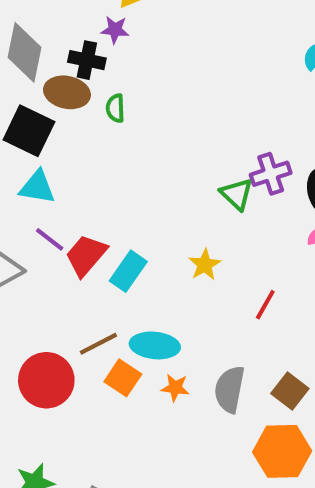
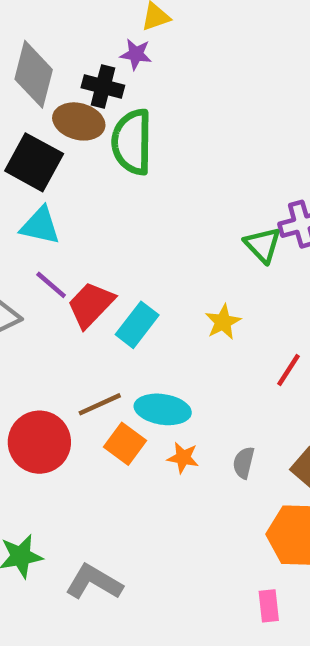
green semicircle: (115, 108) -> (132, 142), size x2.0
gray semicircle: (229, 389) -> (244, 463), size x0.6

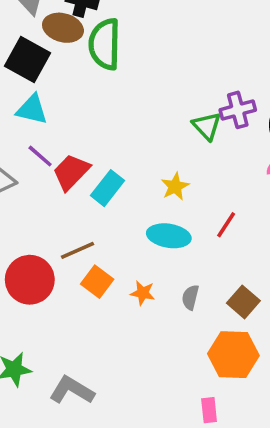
cyan ellipse: (163, 409) -> (169, 236), moved

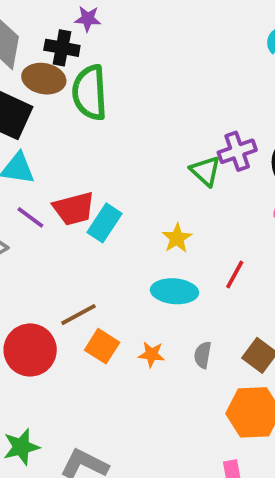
red trapezoid: (71, 172) -> (74, 209), moved, turned -144
cyan rectangle: (108, 188) -> (104, 223), moved

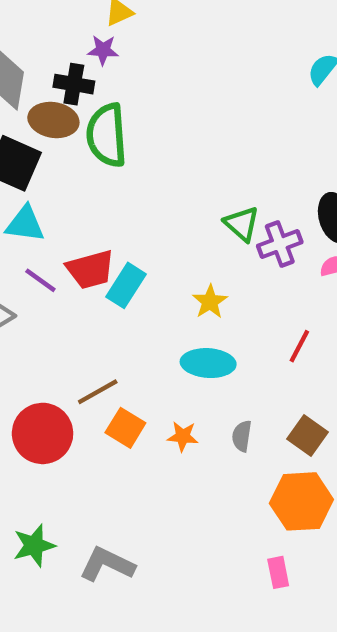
purple cross: (237, 151) -> (280, 244), moved
red line: (235, 275) -> (299, 346), moved

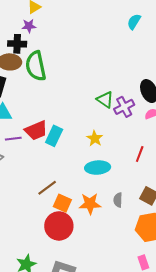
purple line: (40, 280) -> (13, 139), turned -35
red circle: (43, 433) -> (59, 226), moved
orange star: (183, 436) -> (90, 204), size x1.5

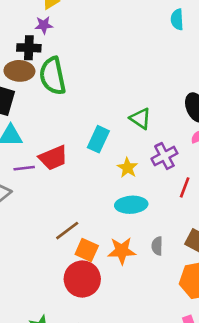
cyan semicircle: (134, 22) -> (177, 19), turned -35
purple cross: (124, 107) -> (164, 156), moved
cyan rectangle: (54, 136) -> (98, 139), moved

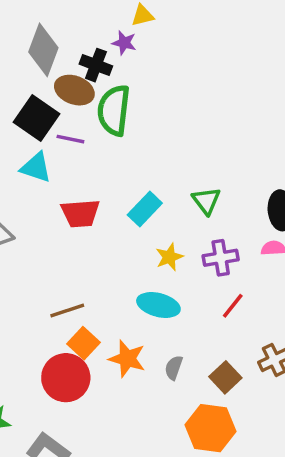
purple line: (24, 168) -> (70, 139), moved

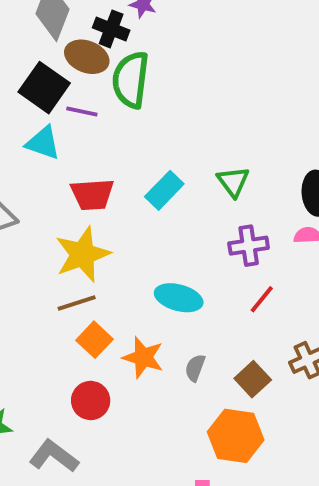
yellow star: (169, 257) -> (83, 254), moved, size x1.8
red circle: (66, 378) -> (91, 400), moved, size x0.7

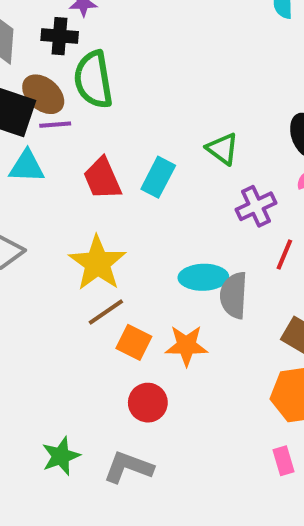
brown ellipse: (87, 57) -> (43, 94), moved, turned 36
red trapezoid: (92, 194) -> (102, 179), moved, turned 87
gray semicircle: (195, 368) -> (234, 295), moved, size x1.6

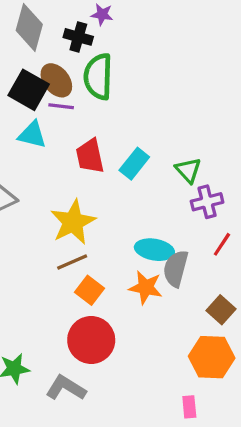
green triangle: (222, 149) -> (188, 170), moved
orange star: (186, 346) -> (146, 287), moved
red circle: (148, 403) -> (91, 340), size x1.5

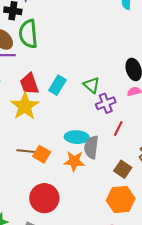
yellow star: (73, 222) -> (25, 106), moved
brown line: (72, 262) -> (26, 151), turned 36
orange square: (90, 290) -> (42, 154), moved

